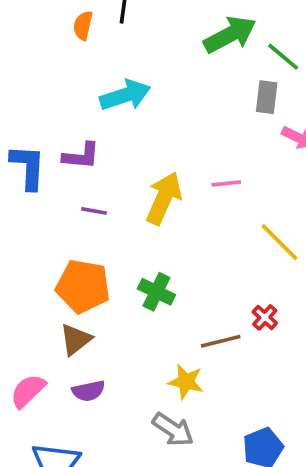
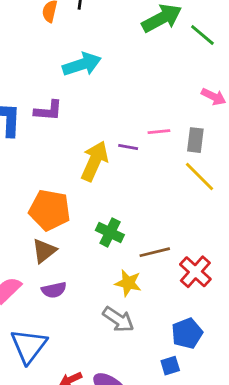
gray rectangle: (267, 97) -> (195, 140), moved
yellow arrow: (164, 198) -> (95, 161), moved
purple line: (94, 211) -> (128, 147), moved
green cross: (156, 292) -> (110, 233), moved
red cross: (265, 317) -> (195, 272), moved, size x1.6

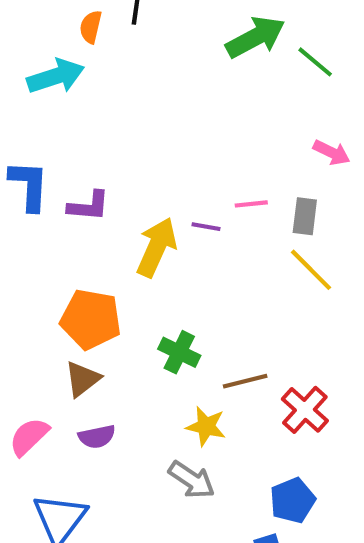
cyan arrow: (82, 64) -> (56, 76), moved
purple L-shape: (48, 111) -> (89, 206), moved

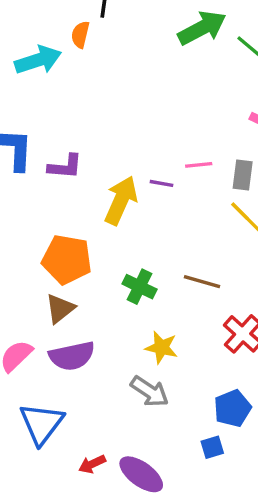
orange semicircle: (91, 27) -> (80, 35), moved
brown line: (245, 381) -> (202, 282), moved, turned 30
purple semicircle: (97, 437) -> (72, 356), size x1.5

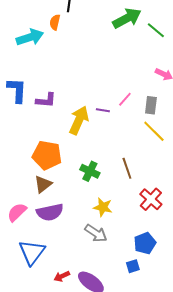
pink line: (199, 165) -> (125, 99), turned -42
brown line: (202, 282) -> (127, 168), turned 55

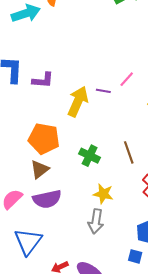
gray arrow: (96, 233) -> (96, 221), turned 65
blue square: (133, 266) -> (135, 256), turned 32

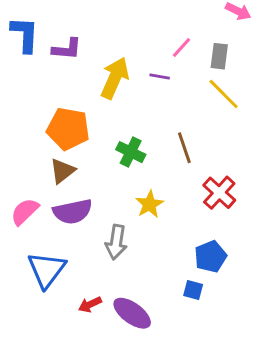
purple line: (103, 91) -> (160, 77), moved
yellow star: (103, 194) -> (150, 204), turned 30
gray arrow: (96, 221) -> (116, 242), moved

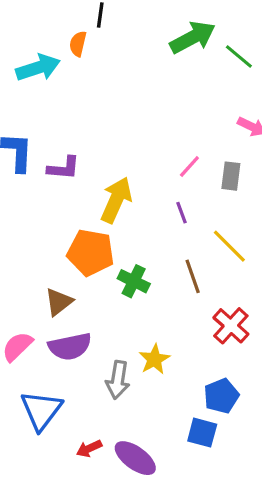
purple line: (160, 77) -> (181, 213), moved, turned 60
yellow line: (224, 94) -> (229, 246), moved
orange pentagon: (68, 129) -> (91, 253), moved
yellow star: (150, 204) -> (154, 359), moved
blue square: (193, 290) -> (202, 433), size x1.4

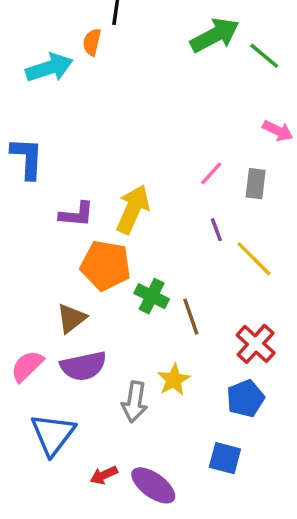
purple L-shape: (64, 168) -> (77, 214), moved
purple line: (181, 213) -> (216, 230), moved
brown line: (193, 276) -> (191, 317), moved
blue pentagon: (221, 396) -> (245, 398), moved

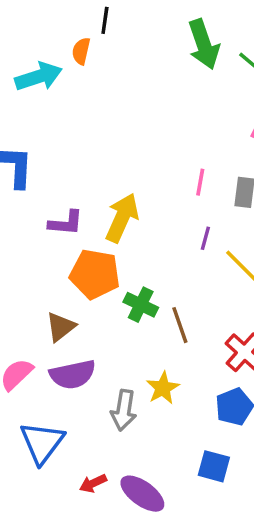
green arrow: (215, 35) -> (204, 44), turned 99
pink line: (211, 173) -> (200, 182), turned -32
purple line: (216, 230) -> (205, 238), turned 35

